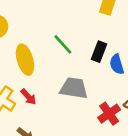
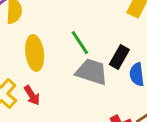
gray trapezoid: (74, 88) -> (92, 72), moved

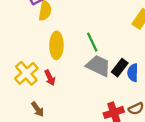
black rectangle: (119, 57) -> (120, 68), moved

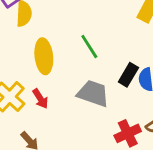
gray trapezoid: (98, 66) -> (93, 93), moved

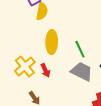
green line: (89, 47) -> (80, 49), moved

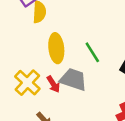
gray trapezoid: (82, 72) -> (73, 79), moved

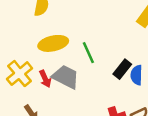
yellow ellipse: (56, 48) -> (53, 43), turned 76

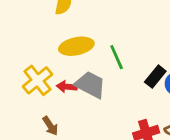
red arrow: (45, 79) -> (67, 87), turned 119

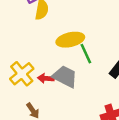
yellow ellipse: (76, 46) -> (70, 40), moved

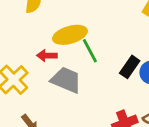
red arrow: (46, 78) -> (47, 56), moved

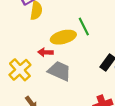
green line: (90, 51) -> (84, 27), moved

